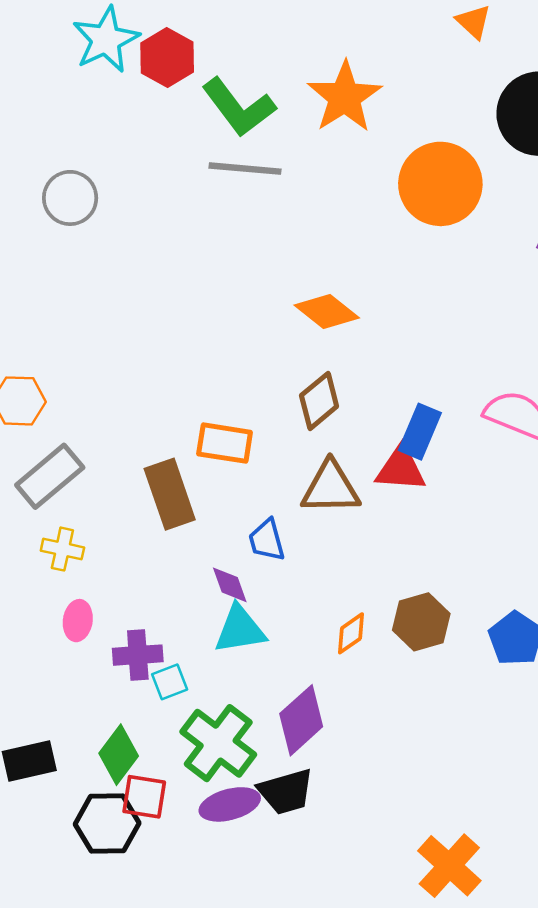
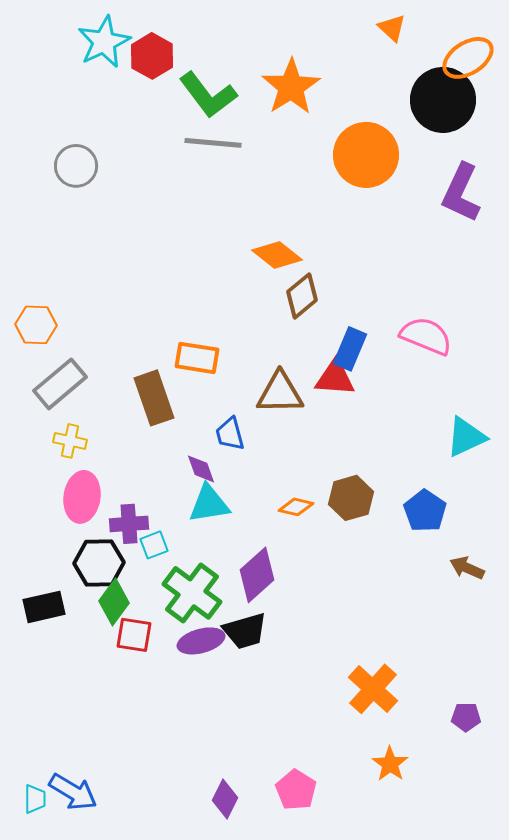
brown diamond: (319, 401) -> (302, 296), moved
pink ellipse: (78, 621) -> (82, 497), size x1.6
orange diamond: (351, 633) -> (296, 507), turned 48
black hexagon: (107, 824) -> (99, 563), moved

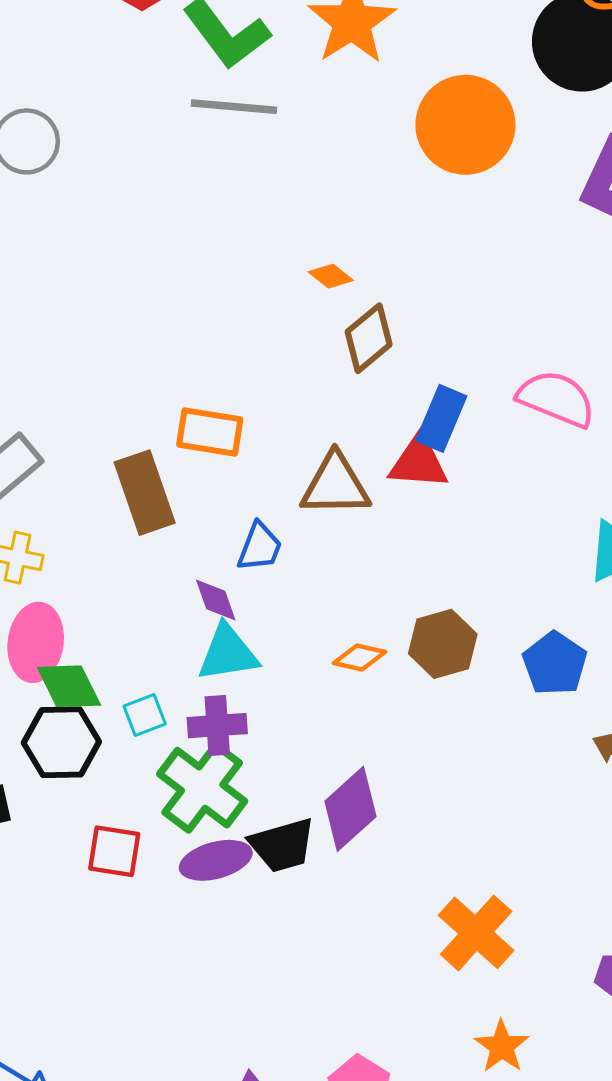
orange diamond: (277, 255) -> (331, 276), size x0.6
blue trapezoid: (230, 434) -> (260, 547), turned -144
purple cross: (129, 524) -> (217, 726), moved
purple diamond: (257, 575) -> (350, 809), moved
green diamond: (114, 602) -> (69, 686), moved, turned -63

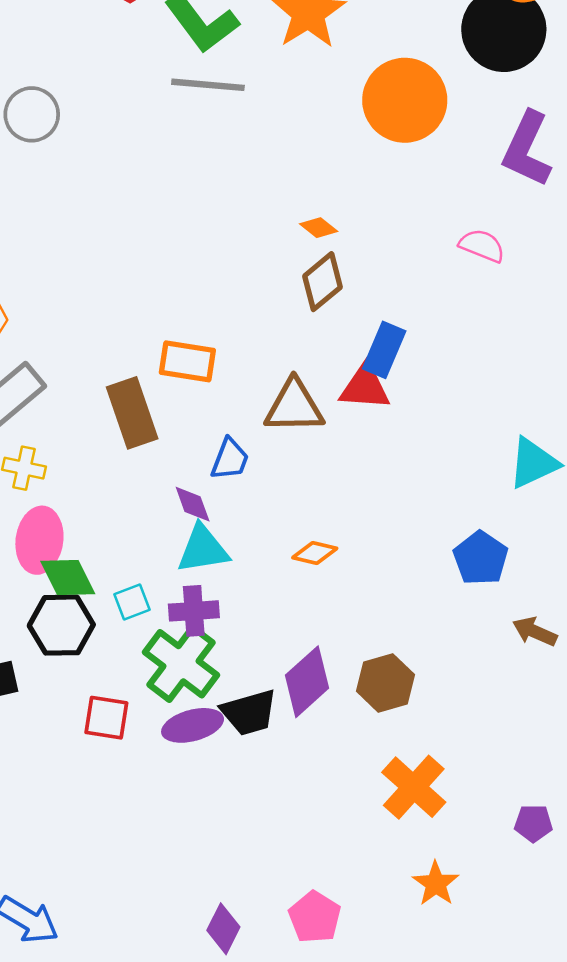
orange diamond: (331, 276) -> (319, 228), moved
pink semicircle: (556, 399) -> (482, 246), moved, size x0.7
brown hexagon: (443, 644) -> (385, 683), moved

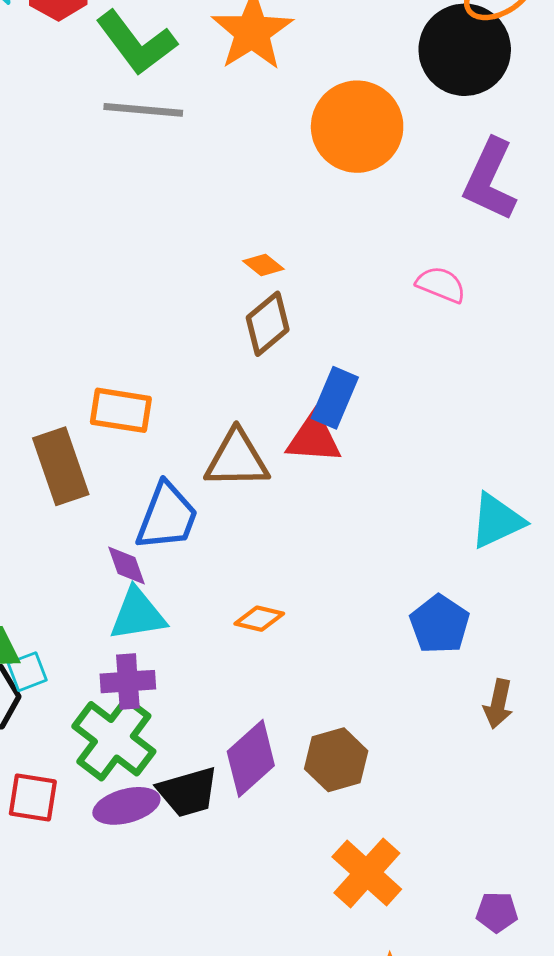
blue trapezoid: (230, 459) -> (167, 517), size x1.5
cyan square: (132, 602) -> (27, 672), moved
brown arrow: (535, 632) -> (498, 704), turned -102

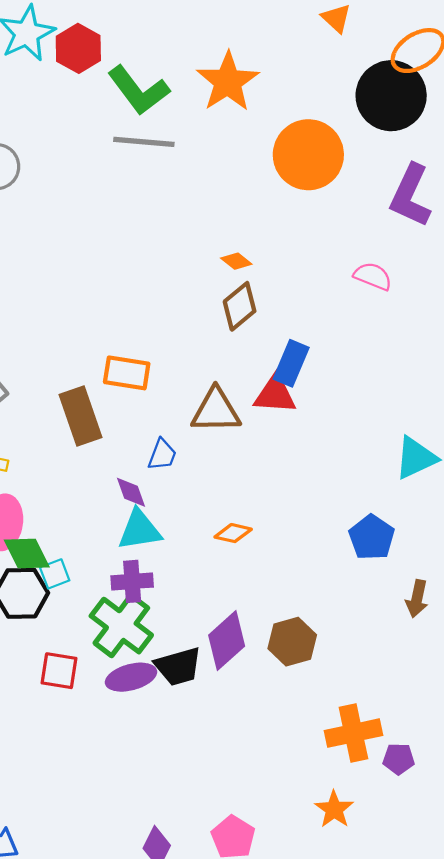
blue trapezoid: (167, 517) -> (162, 455), size x0.6
orange cross: (367, 873) -> (353, 733), moved, turned 36
purple pentagon: (497, 912) -> (399, 759), moved

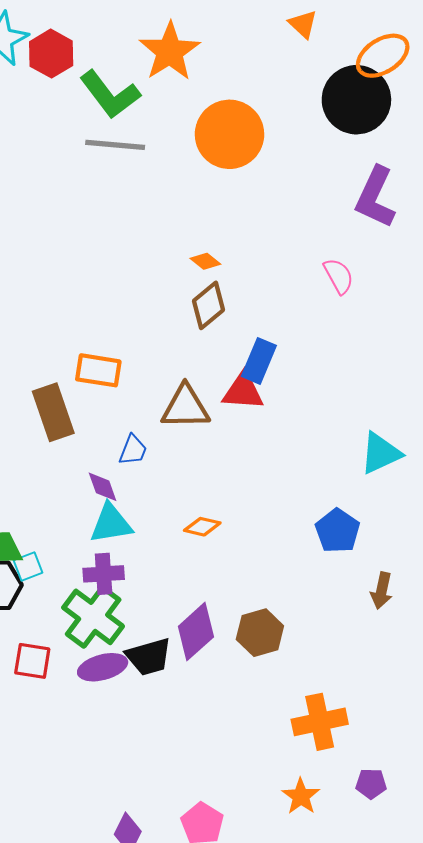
orange star: (228, 82) -> (170, 51), moved
orange circle: (308, 155) -> (229, 134), moved
pink semicircle: (373, 276) -> (339, 276), turned 39
purple pentagon: (399, 759) -> (371, 784), moved

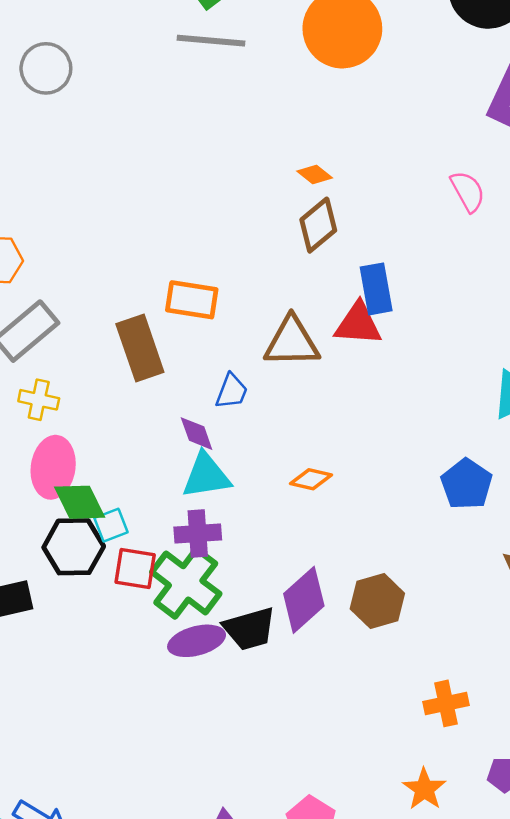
blue rectangle: (259, 361) -> (376, 289), turned -33
red square: (32, 661) -> (135, 569), moved
orange cross: (320, 722) -> (446, 703), size x0.7

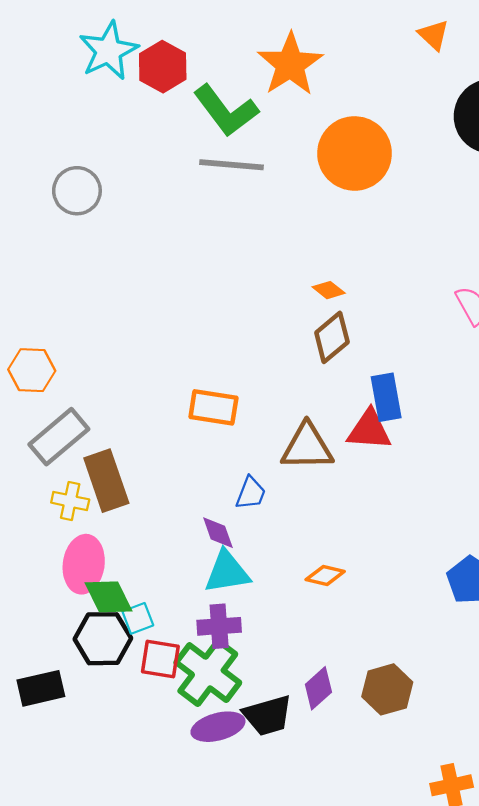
brown rectangle: (140, 348) -> (106, 481), moved
purple diamond: (304, 600) -> (318, 688), size x0.7

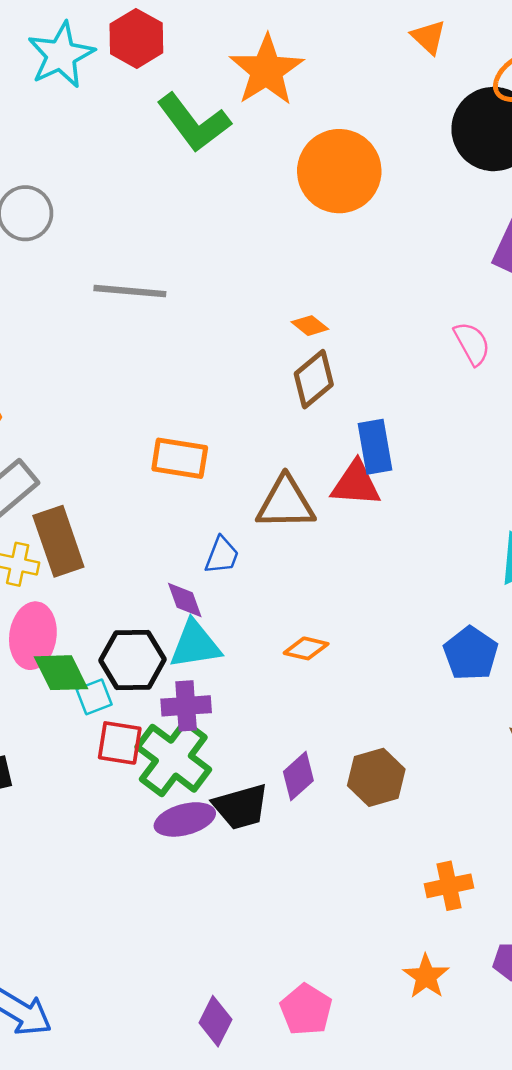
red hexagon: (163, 67) -> (136, 38), moved
gray line: (232, 165) -> (130, 291), moved
black hexagon: (103, 639) -> (132, 660), moved

